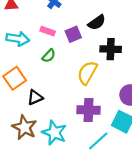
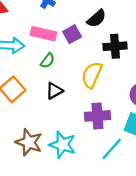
pink rectangle: (48, 31) -> (43, 34), size x1.5
black triangle: (35, 97) -> (54, 91), moved

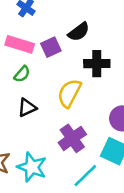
purple cross: (97, 116) -> (72, 138), turned -35

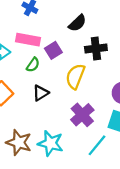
purple square: (51, 47) -> (53, 50), moved

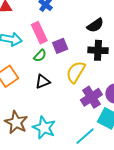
black semicircle: (77, 23) -> (95, 25), moved
pink rectangle: (28, 40) -> (39, 33), turned 45
purple cross: (82, 115) -> (91, 97), moved

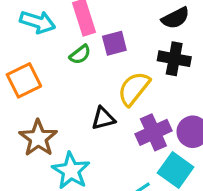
black triangle: (43, 82) -> (103, 118), moved
brown star: (16, 122) -> (38, 138), moved

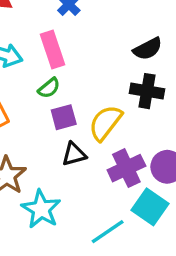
purple square: (114, 43) -> (64, 117), moved

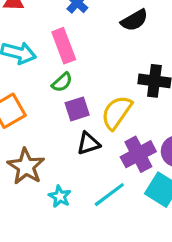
black semicircle: (148, 49) -> (134, 20), moved
cyan star: (41, 209) -> (60, 196), size x0.6
cyan line: (108, 232) -> (109, 195), moved

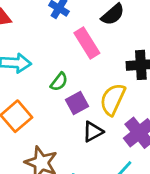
pink rectangle: (64, 46) -> (87, 43), moved

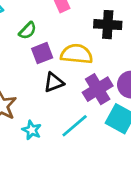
yellow semicircle: (113, 99) -> (77, 54), turned 64

